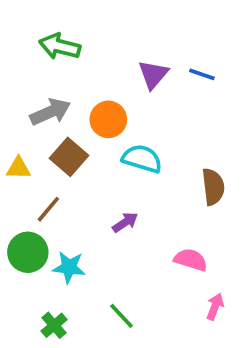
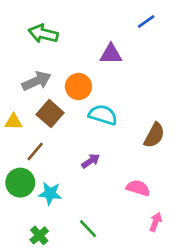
purple triangle: (153, 74) -> (111, 54), turned 50
blue line: (202, 74) -> (146, 22), moved, turned -54
brown semicircle: (213, 187) -> (154, 135), turned 35

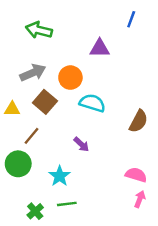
blue line: (146, 22) -> (131, 19), turned -35
purple arrow: (91, 161) -> (81, 144), turned 77
pink semicircle: (138, 188) -> (136, 175), moved
cyan star: (50, 193) -> (60, 176), moved, turned 30
green line: (88, 229) -> (67, 204), moved, turned -54

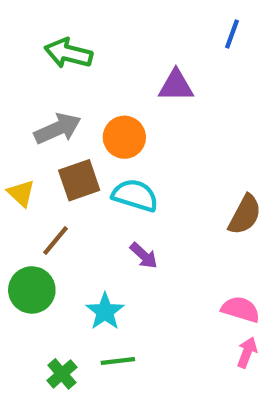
brown square: (45, 102) -> (79, 180), turned 30
cyan semicircle: (92, 103) -> (135, 195), moved
yellow triangle: (12, 109) -> (21, 193), turned 42

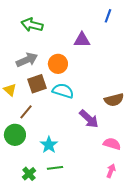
brown semicircle: (245, 215) -> (114, 100), turned 48
purple arrow: (144, 256) -> (89, 119), moved, size x1.5
pink arrow: (247, 352) -> (111, 171), moved

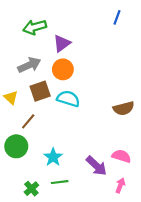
green arrow: (32, 25) -> (35, 27), turned -30
purple triangle: (82, 40) -> (62, 43), moved, turned -36
purple arrow: (89, 119) -> (96, 166), moved

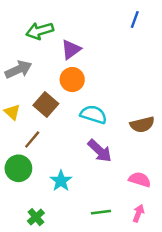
gray arrow: (29, 65) -> (18, 70), moved
brown square: (40, 91) -> (46, 105), turned -30
cyan semicircle: (68, 99) -> (93, 115), moved
purple arrow: (96, 166) -> (100, 151), moved
green line: (60, 182) -> (101, 212), moved

